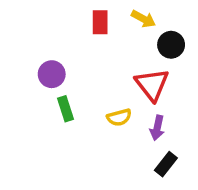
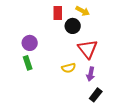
black circle: (171, 45) -> (73, 26), moved
green rectangle: (66, 109) -> (28, 63), moved

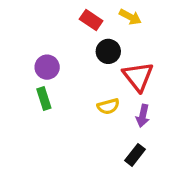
red rectangle: (58, 13) -> (91, 20), turned -56
black circle: (73, 26) -> (108, 51), moved
black rectangle: (96, 95) -> (135, 155), moved

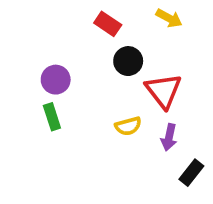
yellow arrow: (130, 17) -> (169, 18), moved
black rectangle: (135, 155) -> (191, 173), moved

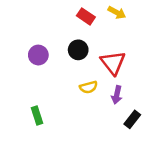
red rectangle: (108, 24) -> (86, 16), moved
black circle: (128, 61) -> (78, 50), moved
green rectangle: (52, 117) -> (37, 115), moved

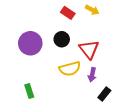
purple circle: (38, 55) -> (30, 43), size x1.5
yellow semicircle: (88, 87) -> (70, 69), size x1.5

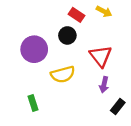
black circle: (62, 39) -> (67, 35), moved
yellow semicircle: (70, 69) -> (63, 74), moved

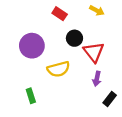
red rectangle: (77, 15) -> (60, 14), moved
black circle: (67, 35) -> (74, 38), moved

